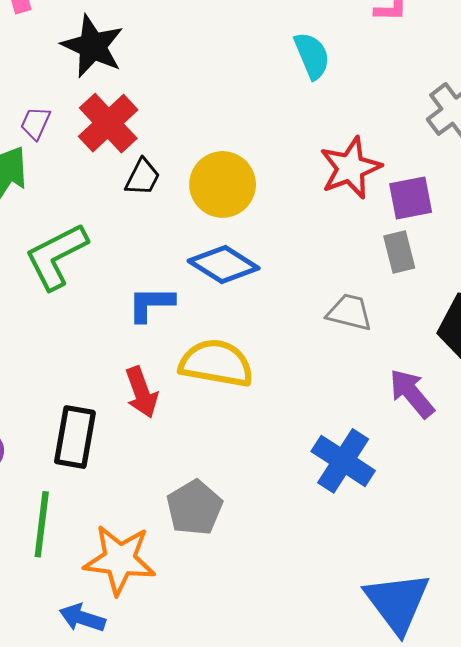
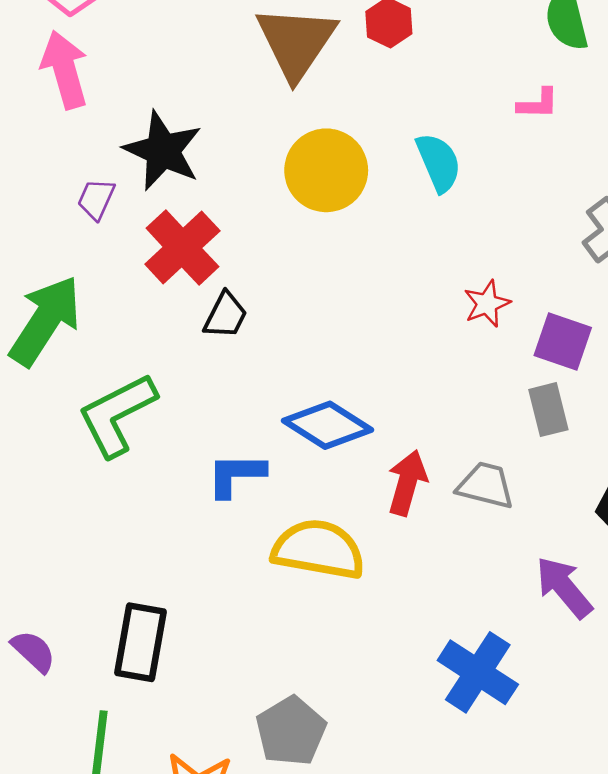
purple trapezoid: (35, 123) -> (96, 199), moved
red star: (350, 168) -> (487, 304), size x0.6
yellow circle: (223, 184) -> (326, 170), moved
purple square: (411, 198) -> (563, 342), turned 30
red arrow: (141, 392) -> (407, 483), moved, turned -144

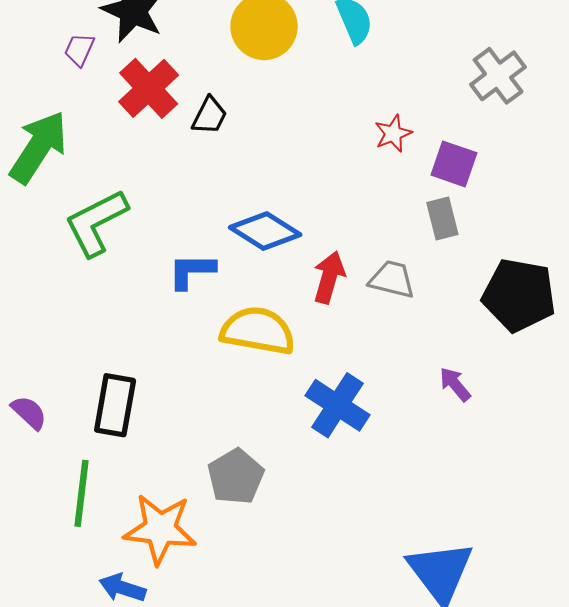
black trapezoid: (226, 315) -> (209, 116), moved
purple arrow: (564, 587) -> (455, 384), moved, size x0.7
blue cross: (478, 672) -> (337, 405), moved

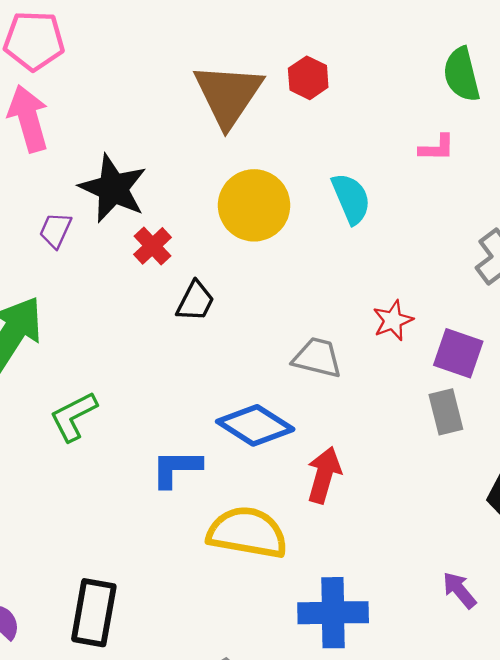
red cross: (149, 88) -> (153, 246), moved, size x0.6
green L-shape: (96, 223) -> (74, 416), size x0.7
gray trapezoid: (392, 279) -> (317, 358), moved
blue cross: (337, 405) -> (333, 613), turned -34

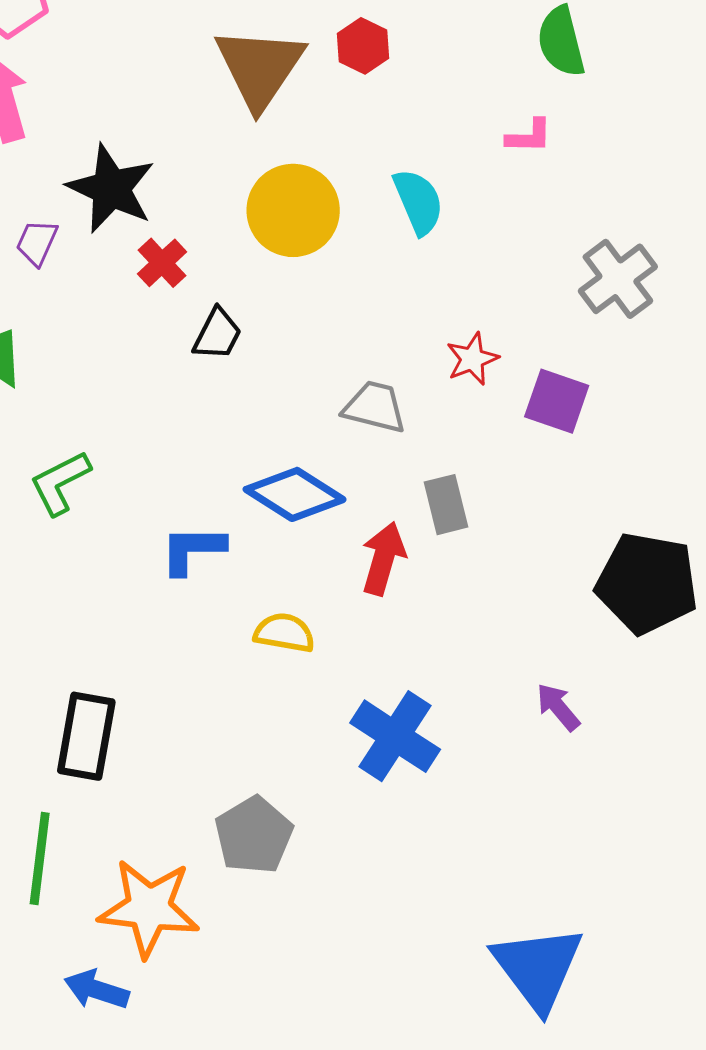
gray rectangle: (446, 412) -> (446, 505), moved
yellow semicircle: (247, 533) -> (284, 633), size x0.6
blue cross: (333, 613) -> (395, 736), turned 34

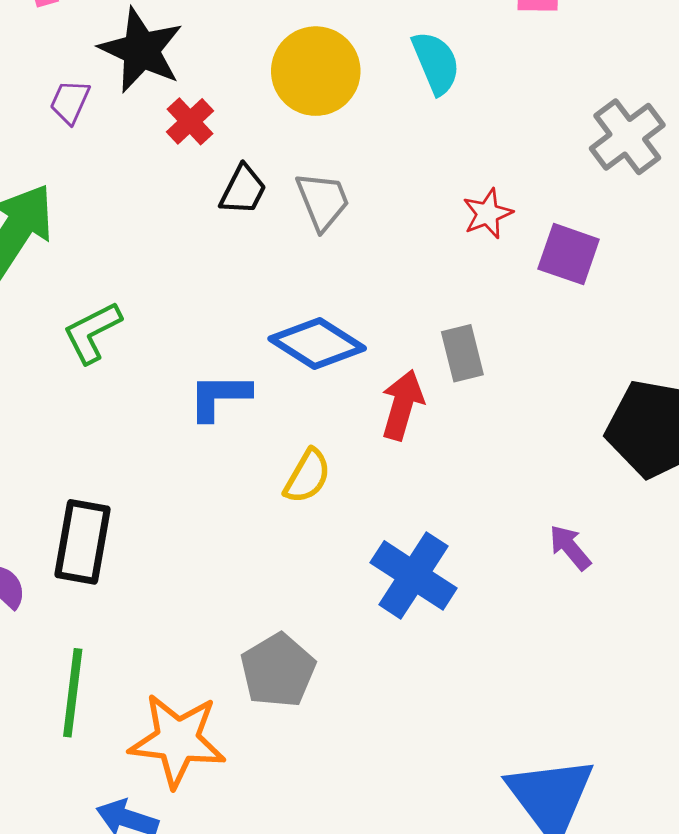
gray trapezoid: (375, 407) -> (323, 201), moved, turned 54
yellow semicircle: (284, 633) -> (307, 476), turned 110
black rectangle: (86, 736) -> (82, 542), moved

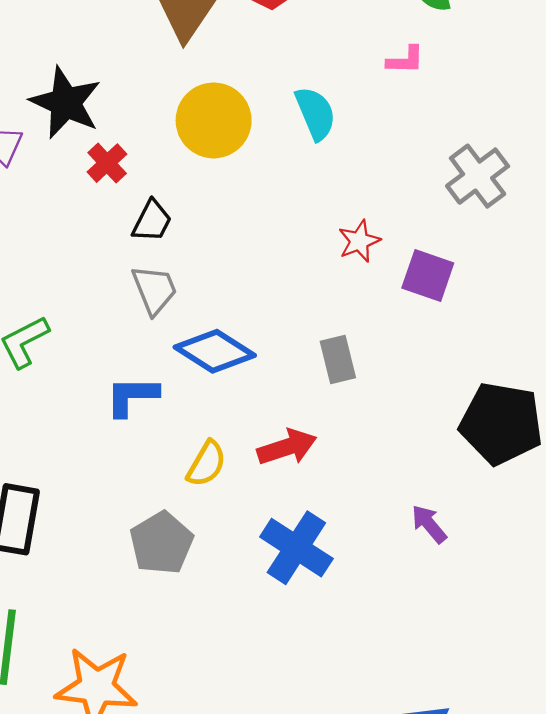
gray trapezoid: (323, 201) -> (154, 290), moved
red arrow: (402, 405) -> (287, 447), moved, turned 56
gray pentagon: (278, 670) -> (162, 543), moved

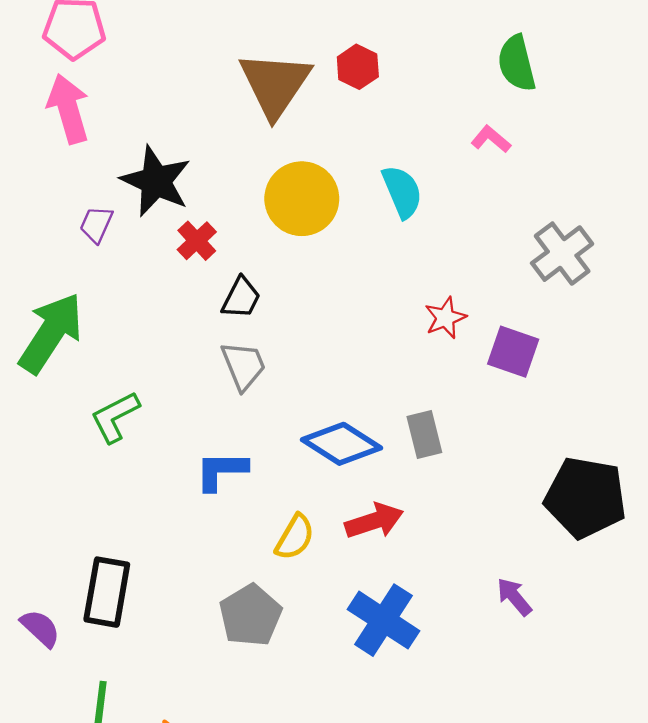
pink L-shape: (405, 60) -> (491, 139), turned -141
blue diamond: (215, 351) -> (341, 444), moved

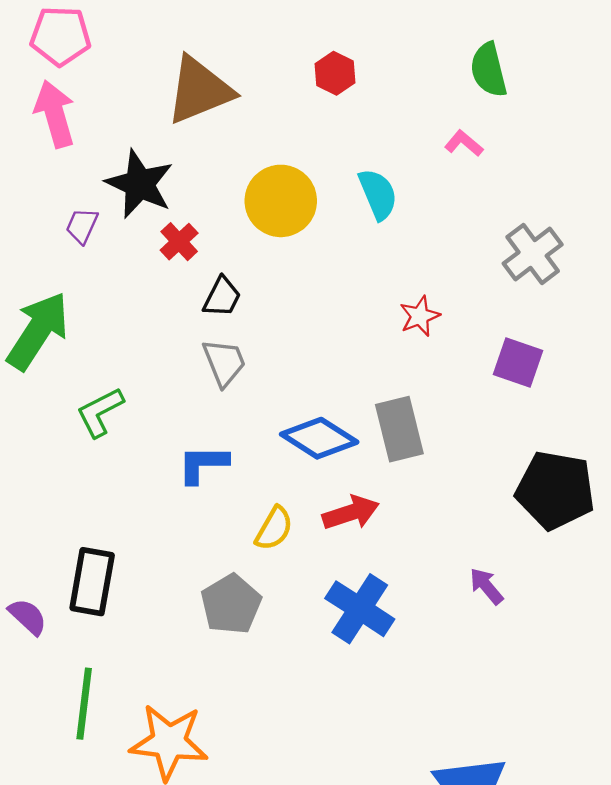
brown triangle: (275, 84) -> (199, 90), moved, turned 34
purple square: (513, 352) -> (518, 362), moved
gray rectangle: (424, 434) -> (399, 429), size x1.4

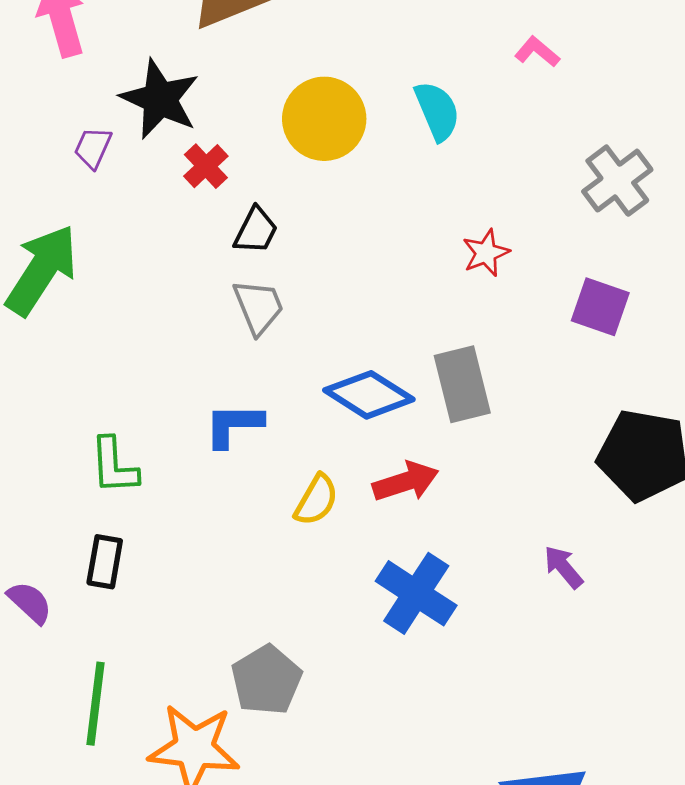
green L-shape: (100, 412) -> (114, 466), moved, turned -66
black rectangle: (92, 582) -> (105, 562), size x0.7
gray pentagon: (231, 604) -> (266, 680), moved

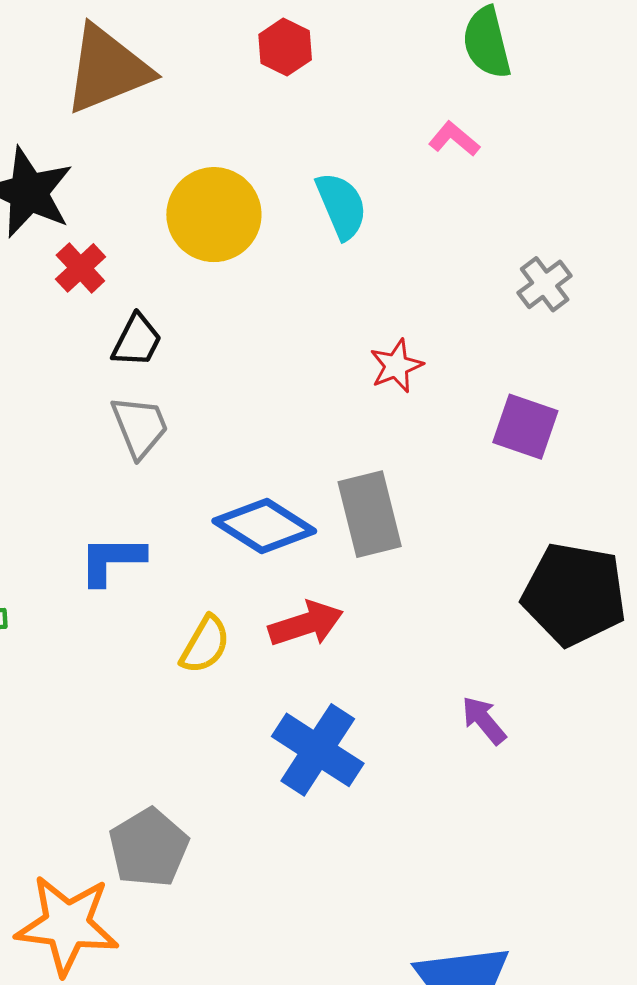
gray cross: (617, 181) -> (545, 284), size x0.7

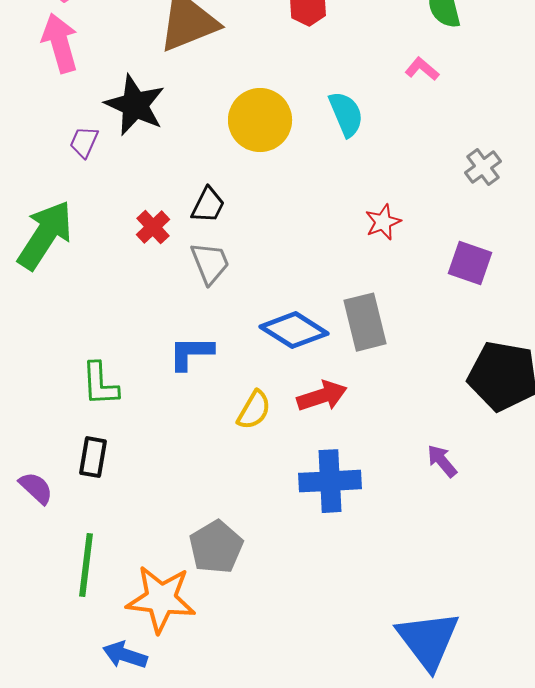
red cross: (80, 268) -> (153, 227), moved
blue cross: (318, 750) -> (330, 481), turned -36

